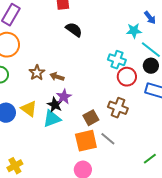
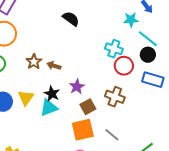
purple star: (64, 97) -> (77, 87), moved
yellow triangle: (29, 109) -> (26, 98), turned 30
gray line: (108, 139) -> (112, 135), moved

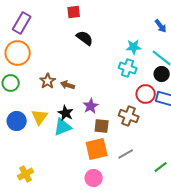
cyan star: (131, 20) -> (134, 47), moved
red circle: (124, 66) -> (146, 94), moved
brown square: (88, 107) -> (102, 126), turned 35
gray line: (112, 135) -> (126, 154), turned -70

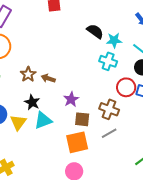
black semicircle: (85, 38) -> (95, 31), moved
black star: (66, 113) -> (32, 102), moved
yellow triangle: (40, 117) -> (18, 122), moved
gray line: (126, 154) -> (109, 133), moved

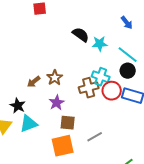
cyan cross: (108, 61) -> (101, 77), moved
brown star: (28, 74) -> (55, 78), moved
brown arrow: (48, 78) -> (34, 82), turned -56
brown cross: (109, 109) -> (89, 88), moved, turned -36

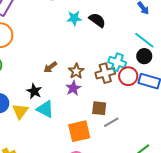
cyan star: (100, 44) -> (74, 18), moved
brown star: (55, 78) -> (76, 71), moved
brown square: (68, 123) -> (99, 108), moved
cyan triangle: (29, 124) -> (45, 109), turned 48

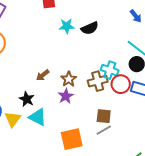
black semicircle: (97, 20) -> (90, 28), turned 120
brown square: (99, 108) -> (104, 116), moved

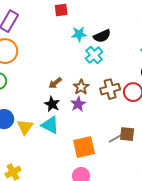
cyan cross: (110, 70) -> (94, 55), moved, turned 30
black star: (27, 99) -> (52, 104), moved
brown square: (104, 116) -> (127, 134), moved

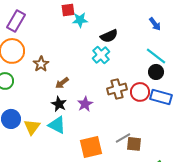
cyan star: (79, 34) -> (80, 20), moved
brown star: (81, 87) -> (41, 64), moved
brown square: (127, 134) -> (134, 144), moved

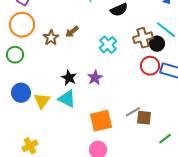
cyan cross: (101, 55) -> (108, 45), moved
black circle: (156, 72) -> (157, 44), moved
brown arrow: (62, 83) -> (72, 32), moved
brown cross: (117, 89) -> (143, 38), moved

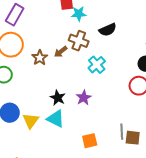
brown cross: (143, 38) -> (79, 41), moved, turned 36
gray line: (133, 112) -> (122, 132), turned -63
orange square: (101, 121) -> (90, 141), size x0.7

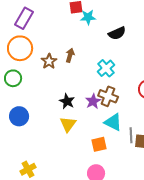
brown cross: (79, 41) -> (108, 96), moved
brown arrow: (61, 52) -> (70, 55), turned 144
cyan triangle: (56, 119) -> (113, 122), moved
yellow triangle: (31, 121) -> (68, 124), moved

